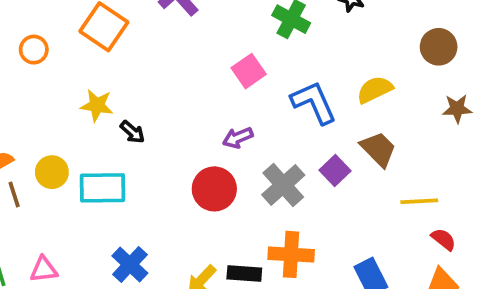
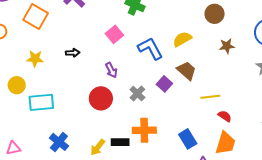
black arrow: (132, 132) -> (73, 53), moved, turned -40
purple arrow: (238, 138) -> (111, 70), turned -91
yellow circle: (52, 172) -> (17, 85), moved
gray cross: (283, 185) -> (137, 94), size x0.7

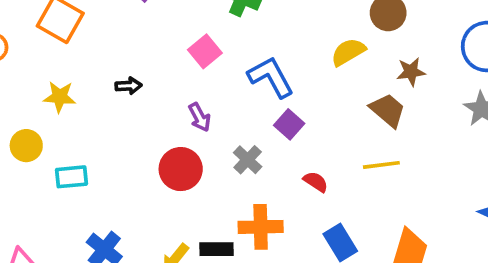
yellow semicircle: (182, 39) -> (348, 52), moved
brown trapezoid: (187, 71) -> (388, 110), moved
purple square: (164, 84) -> (289, 124), moved
cyan rectangle: (41, 102) -> (72, 177), size x0.7
red semicircle: (225, 116) -> (316, 182), moved

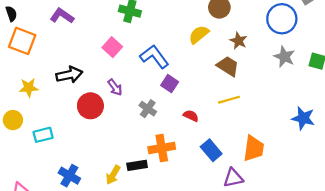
brown star: (411, 72) -> (238, 41), turned -30
black arrow: (129, 86) -> (69, 75), size x1.6
red circle: (181, 169) -> (90, 106), moved

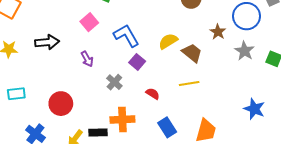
yellow semicircle: (199, 35) -> (168, 41), moved
brown star: (238, 41) -> (218, 32), moved
red circle: (90, 106) -> (61, 104), moved

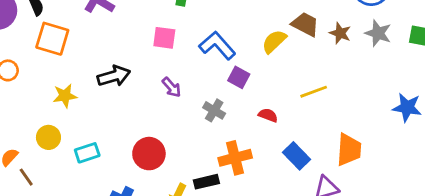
pink square: (89, 22) -> (164, 38), turned -30
brown star: (218, 32) -> (340, 33), moved
brown trapezoid: (192, 53) -> (305, 24), moved

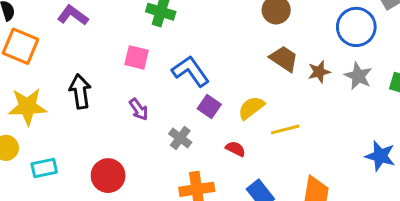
brown star: (340, 33) -> (319, 72), turned 30
yellow semicircle: (274, 41) -> (251, 108), moved
black arrow: (114, 76) -> (80, 91), turned -88
yellow star: (65, 96) -> (27, 107), size x1.5

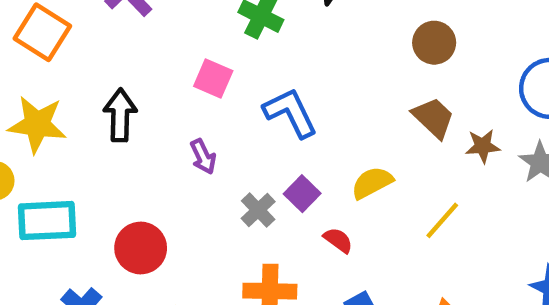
purple square: (209, 107) -> (302, 194), moved
yellow line: (285, 129) -> (442, 220), moved, turned -44
cyan rectangle: (44, 168) -> (47, 221), size x1.5

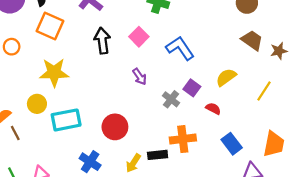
pink square: (213, 78) -> (139, 37), turned 30
black arrow: (120, 115) -> (102, 41), moved

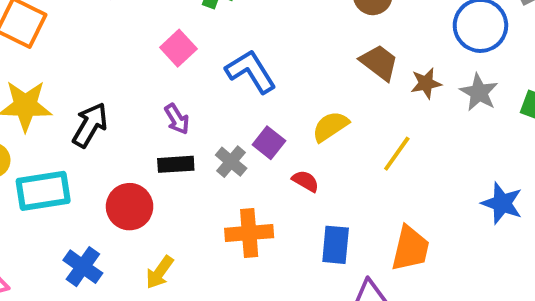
black arrow: (102, 41) -> (90, 125), moved, turned 35
blue rectangle: (232, 144) -> (336, 245), turned 40
black rectangle: (158, 155) -> (176, 164), moved

